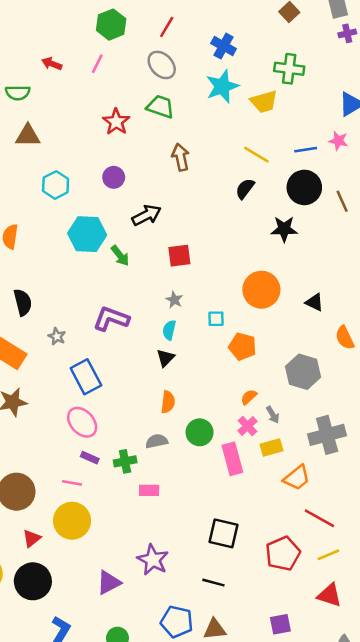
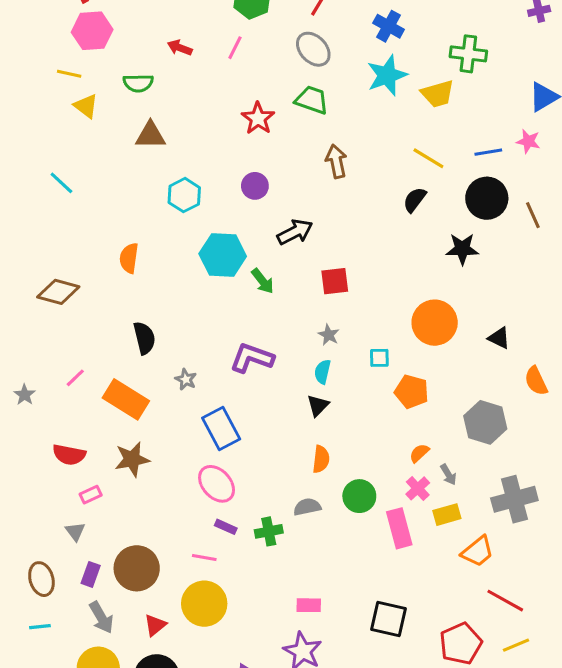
pink rectangle: (149, 490) -> (309, 605), moved

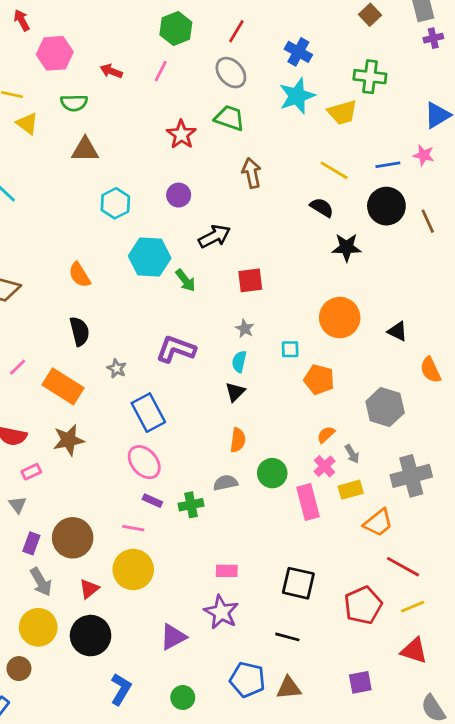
pink hexagon: (92, 31) -> (55, 53), moved
black semicircle: (415, 200) -> (322, 207), turned 85
black star: (462, 249) -> (347, 247), moved
orange semicircle: (129, 258) -> (80, 275), moved, turned -40

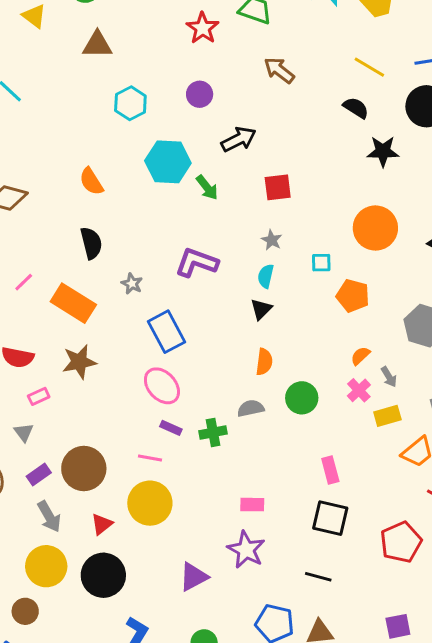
brown arrow: (252, 173) -> (279, 70), turned -40
pink rectangle: (308, 502) -> (330, 470), moved, size x0.7
purple rectangle: (31, 543) -> (39, 475), turned 35

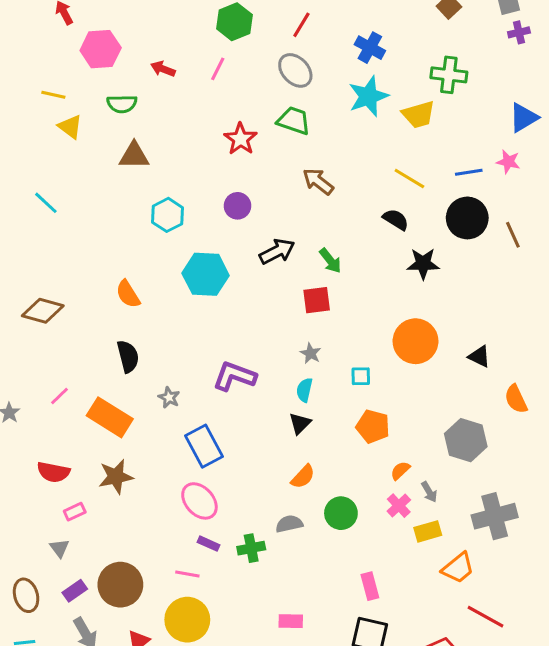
green arrow: (207, 187) -> (330, 261), moved
orange pentagon: (353, 296) -> (373, 426), moved
orange semicircle: (264, 362) -> (303, 477), turned 36

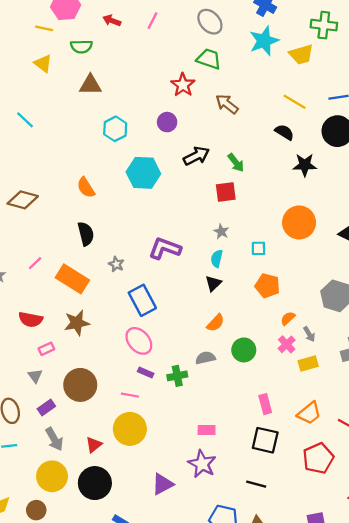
yellow line: (53, 95) -> (44, 28), moved
red star: (241, 139) -> (183, 85), moved
orange trapezoid: (458, 568) -> (309, 413), moved
brown circle: (120, 585) -> (80, 385), moved

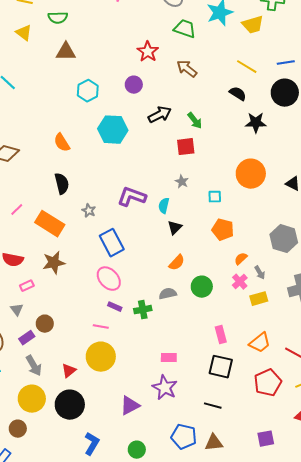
green trapezoid: (209, 59) -> (185, 29), moved
cyan semicircle: (217, 259) -> (164, 206), moved
brown circle: (80, 385) -> (45, 324), moved, size x0.6

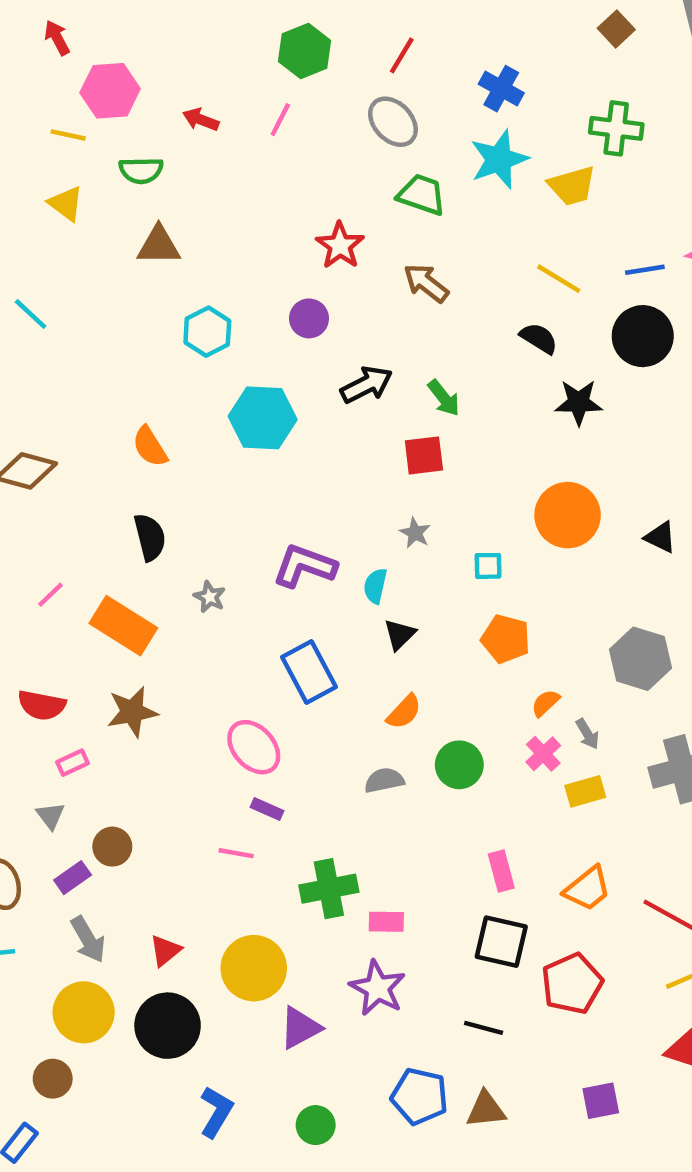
blue rectangle: (112, 243) -> (309, 672), moved
green cross: (143, 310) -> (329, 889), moved, size x1.4
yellow circle: (101, 357) -> (254, 968), moved
red pentagon: (268, 383) -> (572, 984), moved

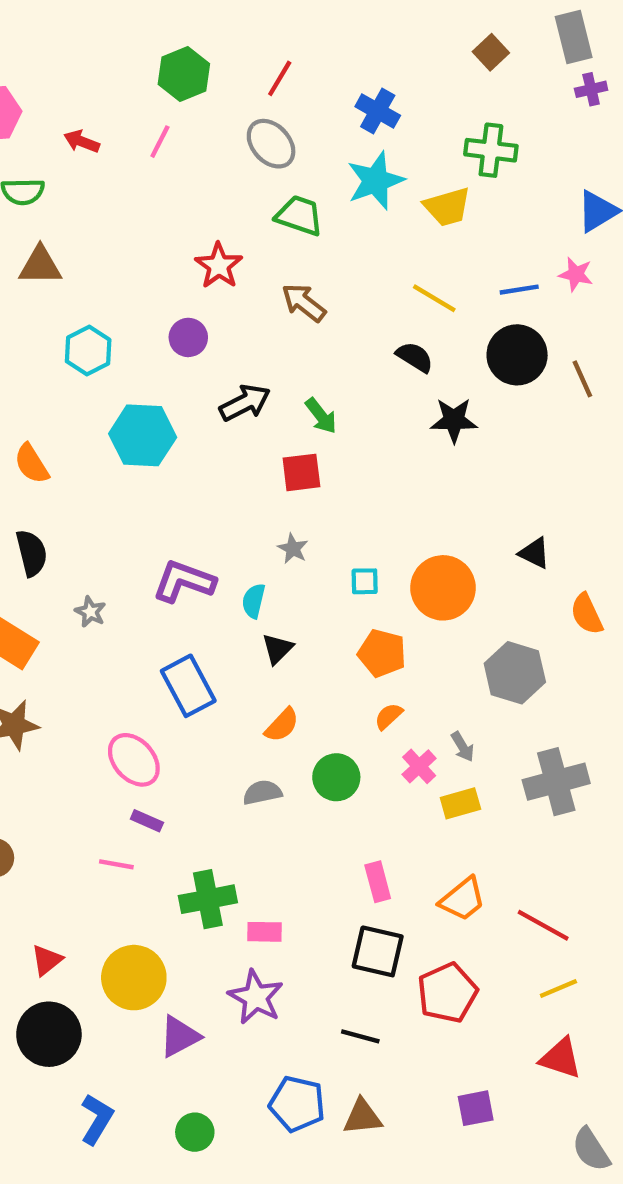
orange circle: (568, 515) -> (443, 588), moved
orange semicircle: (545, 703) -> (389, 716), moved

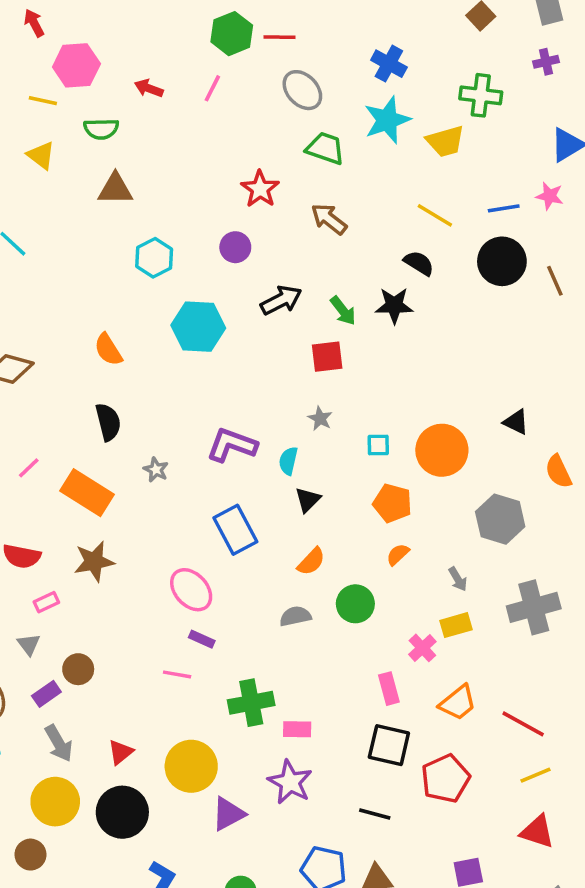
red line: (280, 78) -> (279, 37), moved, turned 60
purple cross: (591, 89) -> (546, 62), moved
black star: (454, 420) -> (394, 305), moved
pink cross: (419, 766) -> (422, 648), moved

